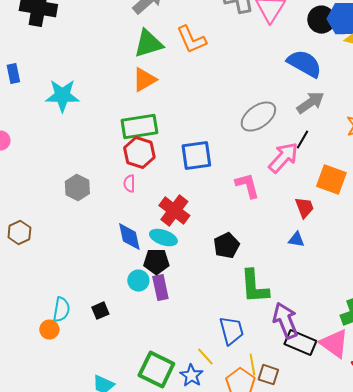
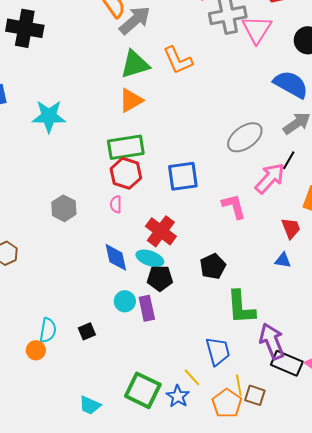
black pentagon: (156, 262) -> (160, 278), moved

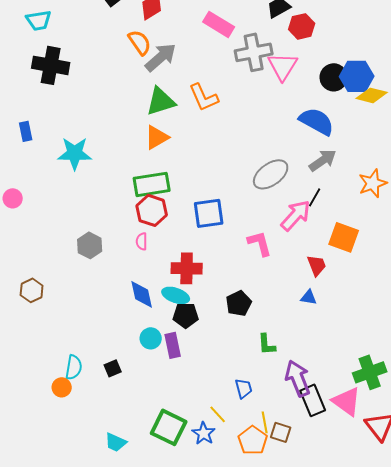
red cross: (161, 231) -> (187, 268), turned -36
green L-shape: (241, 307) -> (267, 344), size x0.6
blue trapezoid: (218, 351) -> (244, 388), size x0.7
black rectangle: (287, 363) -> (313, 400), turned 44

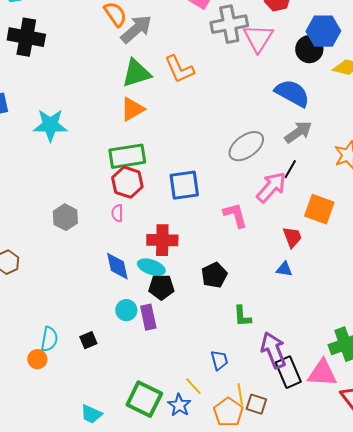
blue hexagon: (357, 76) -> (323, 31), moved
pink triangle: (347, 401) -> (322, 373), turned -32

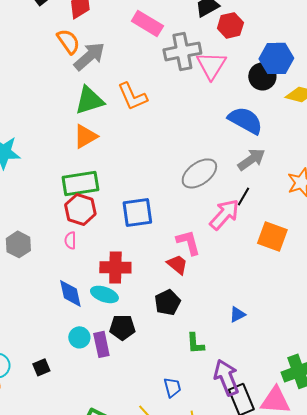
red trapezoid: (292, 237) -> (177, 264), moved, turned -30
blue triangle: (284, 269) -> (237, 314), moved, turned -36
black pentagon: (161, 287) -> (122, 327), moved

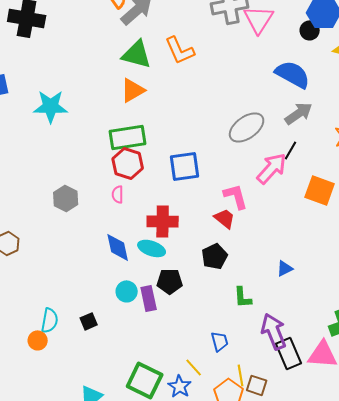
black circle: (262, 76) -> (310, 30), size x0.7
green triangle: (89, 100) -> (137, 54), turned 32

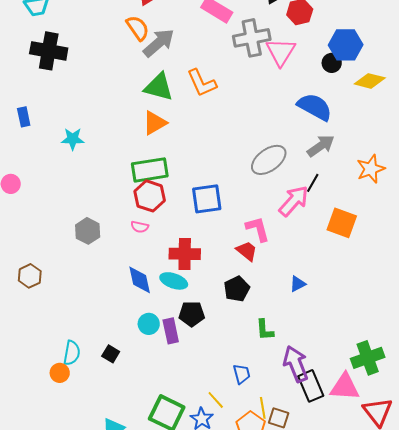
cyan star: (51, 106) -> (73, 139), size x0.7
pink semicircle: (118, 194) -> (140, 227), turned -78
blue triangle: (285, 268) -> (298, 284), moved
black square: (89, 321) -> (111, 354), turned -36

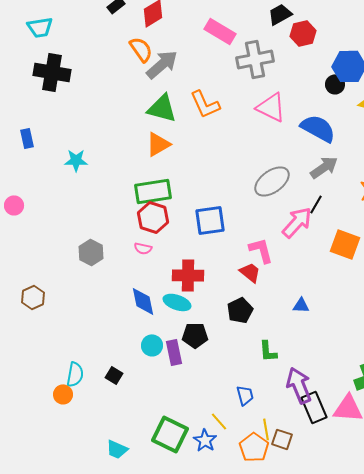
pink triangle: (281, 52) -> (271, 107), moved, turned -36
blue triangle: (298, 284) -> (301, 305), turned 30

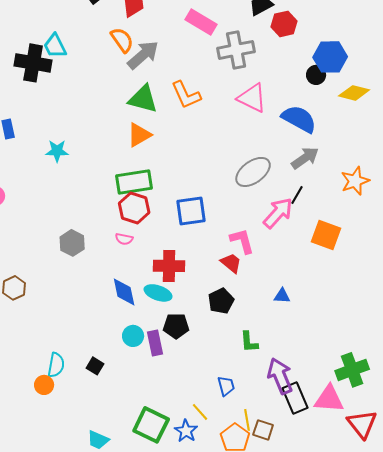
cyan trapezoid: (40, 27) -> (55, 46), moved, turned 72

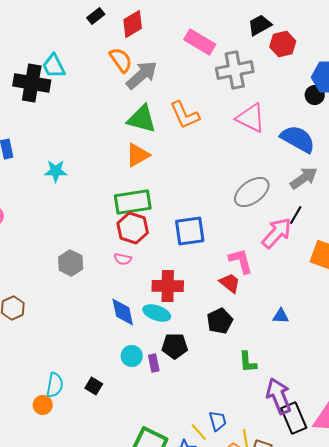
purple rectangle: (155, 343) -> (154, 363), size x0.7
blue trapezoid: (226, 386) -> (218, 421), moved

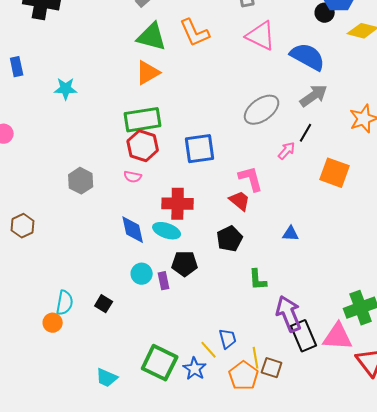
pink arrow: (277, 233) -> (287, 151), size x0.6

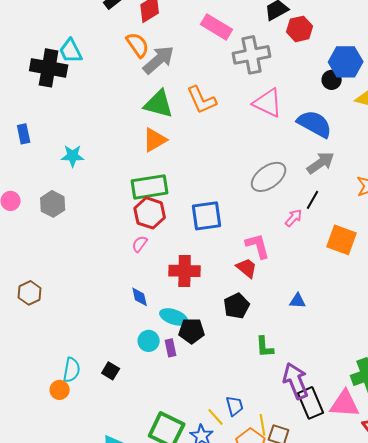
pink semicircle: (133, 177) -> (140, 244), turned 114
gray hexagon: (81, 181) -> (53, 204), moved
blue diamond: (133, 230) -> (140, 297), size x0.7
cyan ellipse: (167, 231) -> (174, 317), moved

